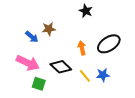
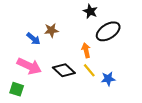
black ellipse: (109, 44) -> (108, 31), moved
yellow line: (85, 76) -> (89, 70), moved
green square: (39, 84) -> (17, 89), moved

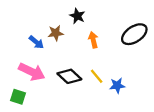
black star: (90, 11) -> (77, 16), moved
black ellipse: (108, 31) -> (134, 34), moved
orange arrow: (86, 50) -> (93, 40), moved

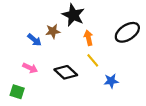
black star: (77, 16) -> (73, 15), size x1.5
pink arrow: (32, 72) -> (30, 68), size x0.6
yellow line: (97, 76) -> (93, 60), moved

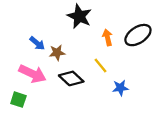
brown star: (53, 31) -> (57, 53), moved
orange arrow: (88, 38) -> (107, 37), moved
pink arrow: (30, 68) -> (32, 74), size x1.6

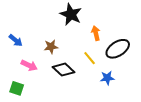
black ellipse: (138, 35) -> (118, 49), moved
blue arrow: (37, 43) -> (16, 40), moved
pink arrow: (32, 74) -> (29, 65), size x0.7

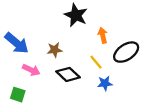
blue arrow: (16, 40) -> (17, 43), size x1.6
blue star: (107, 78) -> (105, 83), moved

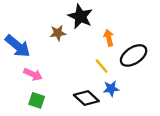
brown star: (55, 50) -> (58, 33), moved
black diamond: (68, 74) -> (86, 98), moved
green square: (18, 95) -> (37, 100), moved

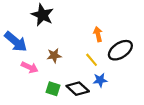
black star: (80, 16) -> (42, 15), moved
brown star: (58, 33) -> (54, 56), moved
green square: (37, 100) -> (53, 89), moved

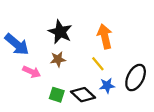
black star: (42, 15) -> (60, 32), moved
orange arrow: (98, 34) -> (105, 36), size x1.5
black ellipse: (120, 50) -> (136, 78), moved, turned -30

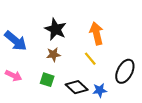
pink arrow: (32, 72) -> (14, 76), moved
blue star: (107, 86) -> (100, 90), moved
green square: (57, 95) -> (47, 80), moved

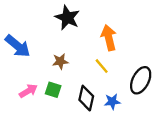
black star: (56, 29) -> (67, 18), moved
pink arrow: (14, 76) -> (28, 91), moved, turned -56
black diamond: (77, 87) -> (86, 98), turned 60

